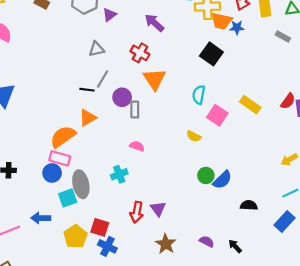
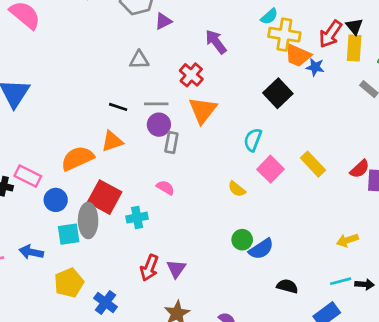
gray line: (103, 79) -> (156, 104), moved, turned 48
pink rectangle: (60, 158) -> (28, 176), moved
red square: (100, 227) -> (105, 197), moved, size x1.4

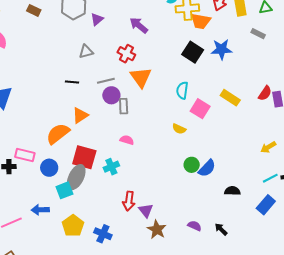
blue star: (315, 67) -> (221, 49), moved, size x1.5
black line: (118, 107) -> (72, 82), moved
gray ellipse: (88, 220) -> (76, 177), turned 40
purple triangle: (176, 269) -> (146, 210), moved

